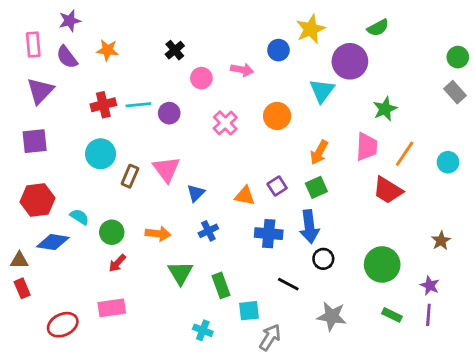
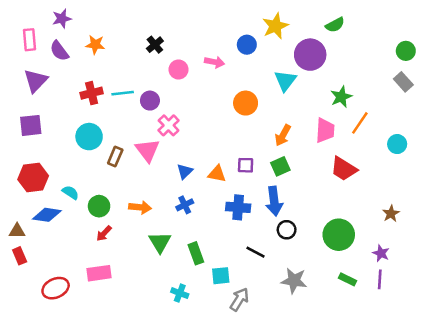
pink cross: (225, 123) -> (169, 125), moved
orange line: (405, 154) -> (360, 123), moved
purple square: (277, 186) -> (246, 165), turned 35
blue triangle: (196, 193) -> (185, 171), moved

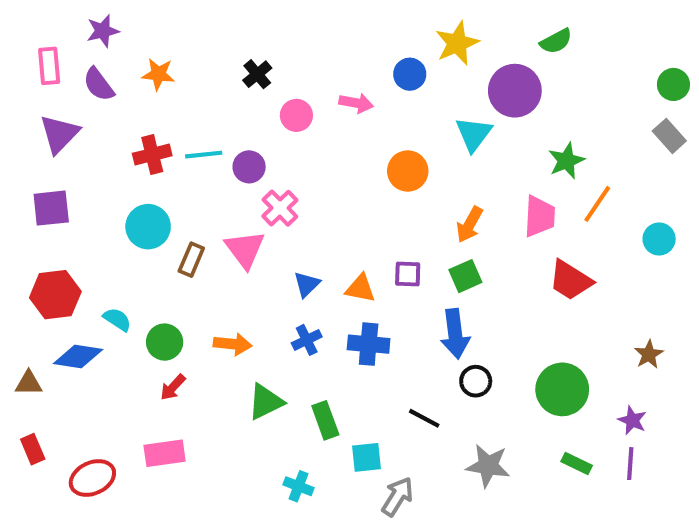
blue cross: (238, 207) -> (369, 344), moved
green triangle: (160, 242) -> (266, 402), turned 35
red rectangle: (20, 256) -> (33, 449), moved

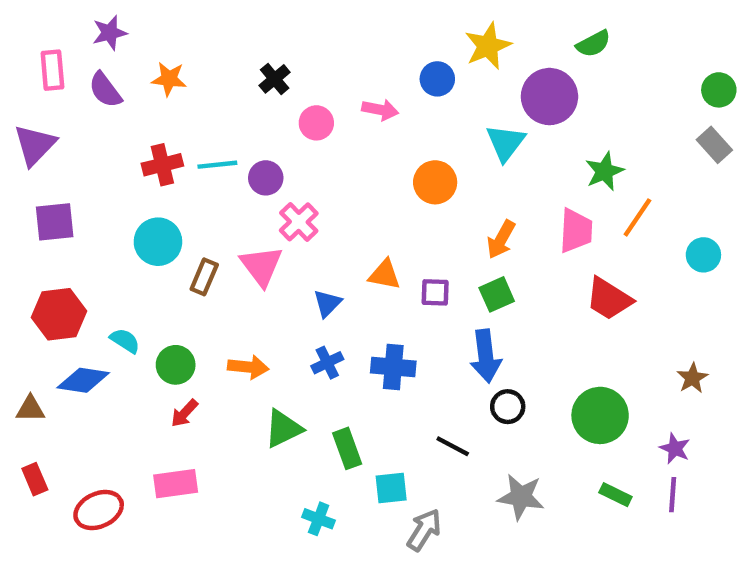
purple triangle: (59, 134) -> (35, 145), moved
orange triangle: (360, 288) -> (385, 275), moved

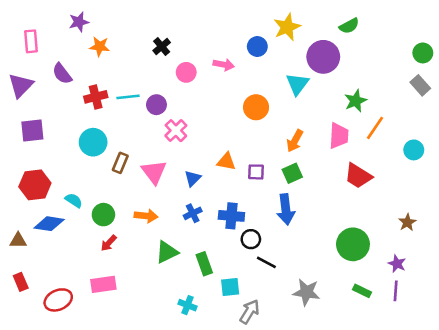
purple star: (110, 33) -> (79, 22), moved
purple semicircle: (105, 90) -> (62, 74), moved
pink triangle: (261, 266) -> (154, 172), moved
black circle: (508, 407) -> (251, 239), moved

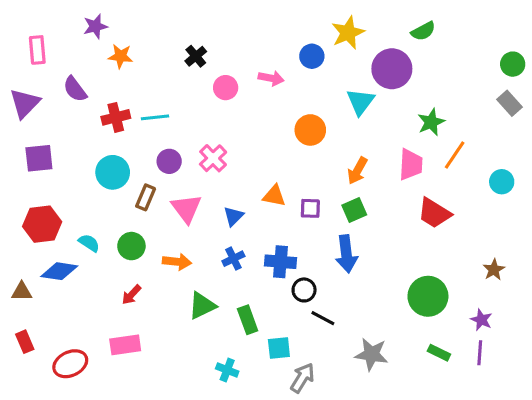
purple circle: (156, 105) -> (169, 161), moved
green circle: (103, 215) -> (131, 246), moved

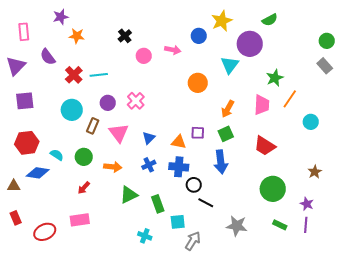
red cross: (116, 117) -> (74, 75), turned -30
cyan circle: (502, 182) -> (311, 122), moved
orange triangle: (274, 196) -> (179, 142), moved
red trapezoid: (434, 213) -> (265, 146), moved

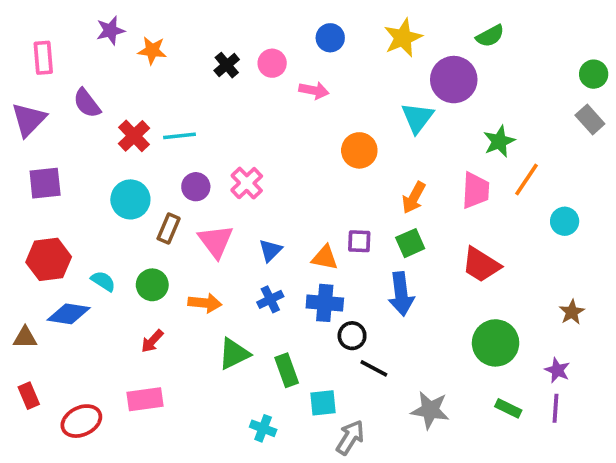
orange star: (77, 36) -> (152, 50), moved
blue circle: (199, 36) -> (330, 38), moved
pink circle: (144, 56) -> (272, 63), moved

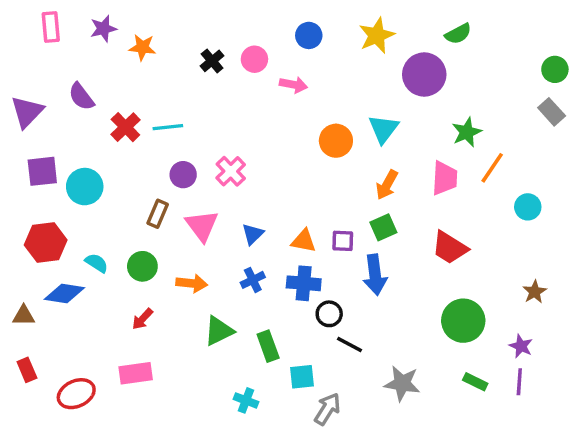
pink rectangle: (43, 58) -> (51, 27), moved
cyan triangle: (417, 118) -> (383, 129), moved
cyan circle: (130, 199) -> (85, 187), moved
purple square: (359, 241) -> (343, 241), moved

